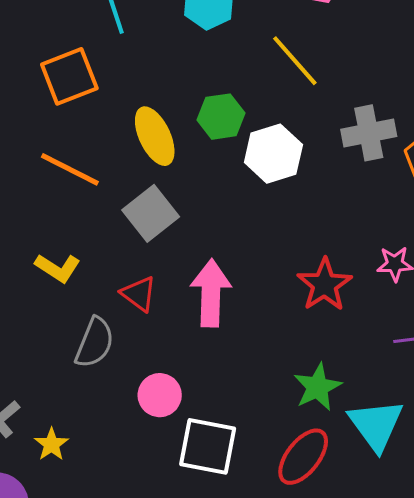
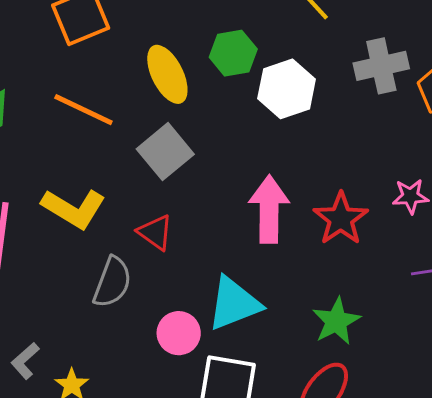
yellow L-shape: (58, 268) -> (74, 208), size x1.4
pink arrow: (211, 293) -> (269, 209), moved
cyan triangle: (376, 425) -> (234, 304), moved, turned 46

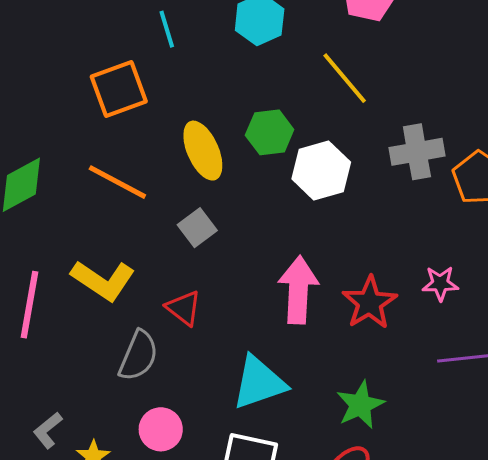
gray square: (165, 152) -> (197, 228), size x0.7
pink circle: (179, 333) -> (161, 429), moved

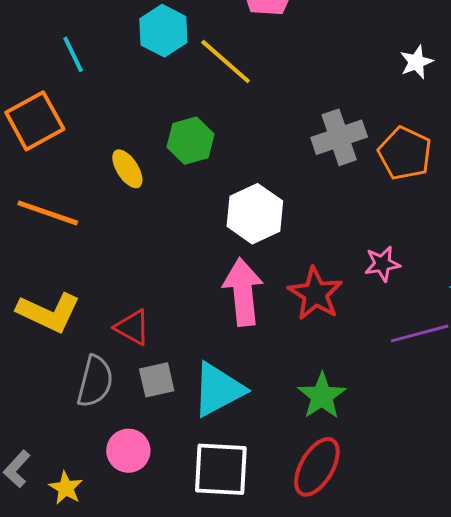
yellow line: (345, 78) -> (226, 62), moved
yellow ellipse: (203, 151) -> (127, 169), size x0.7
white hexagon: (321, 170) -> (255, 214), moved
gray square: (197, 228) -> (157, 380), moved, turned 33

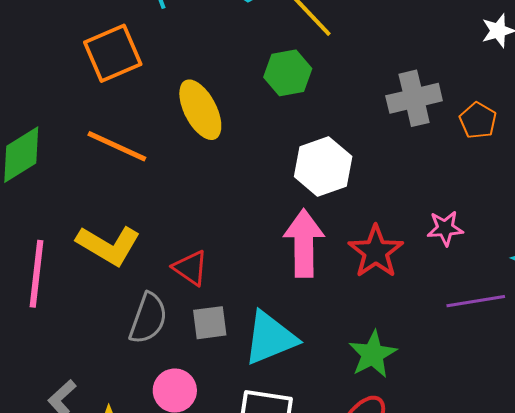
green hexagon: (190, 141) -> (288, 73), moved
orange pentagon: (405, 153) -> (478, 120), size x0.7
yellow ellipse: (127, 169) -> (200, 110), size x1.5

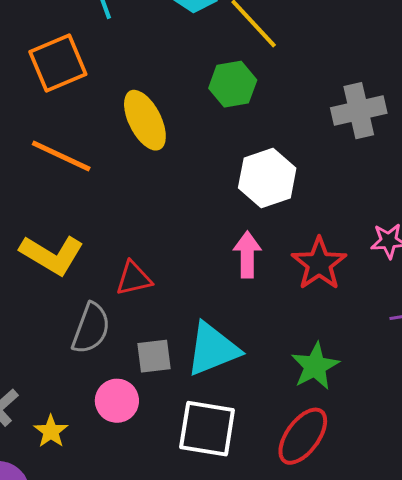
pink arrow: (304, 243) -> (247, 255), size x0.7
red triangle: (190, 268) -> (134, 278), turned -48
gray square: (210, 323) -> (154, 356), moved

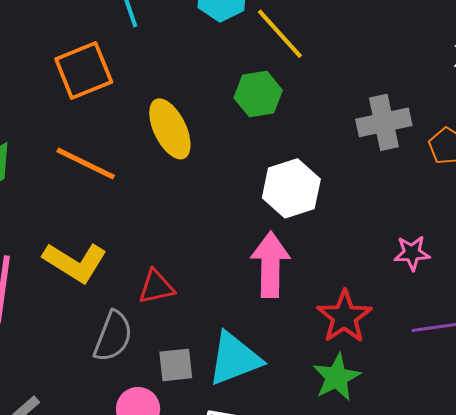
pink arrow: (247, 255) -> (270, 265), size x1.4
red star: (319, 264) -> (344, 317), moved

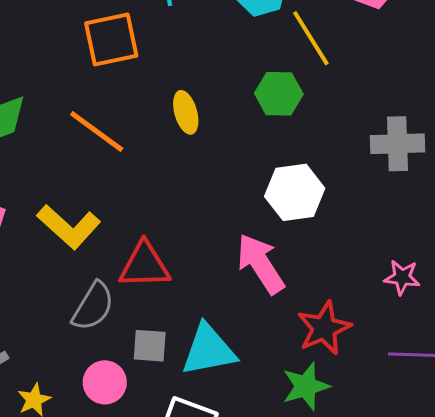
yellow ellipse: (170, 129) -> (186, 112), size x0.7
pink arrow: (270, 265) -> (261, 264), turned -44
red triangle: (156, 287) -> (145, 265), size x1.4

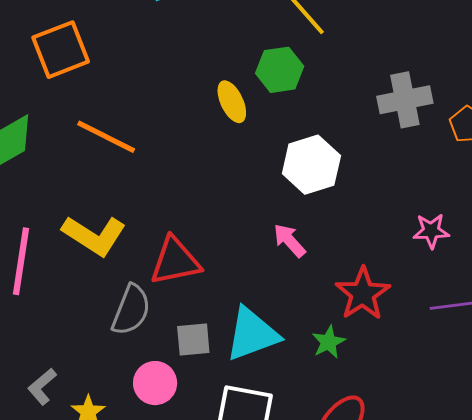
orange square: (111, 40) -> (61, 50), moved
yellow ellipse: (186, 112) -> (232, 102), moved
pink arrow: (261, 264) -> (289, 241), size x0.6
green star: (306, 386) -> (329, 342), moved, size x0.7

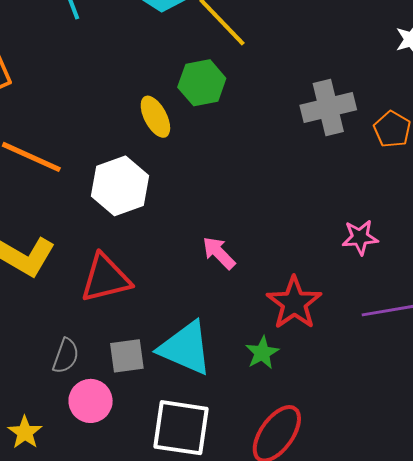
white hexagon: (311, 165) -> (120, 186), moved
gray semicircle: (131, 310) -> (66, 356), moved, size x0.7
cyan triangle: (252, 334) -> (185, 348), turned 46

